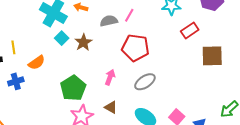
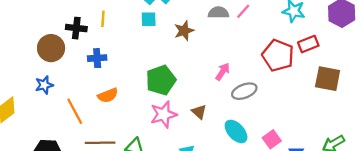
cyan square: (62, 38) -> (149, 19), moved, turned 32
red pentagon: (135, 48) -> (278, 55), moved
orange semicircle: (37, 63) -> (108, 95), moved
pink arrow: (110, 77) -> (223, 72), moved

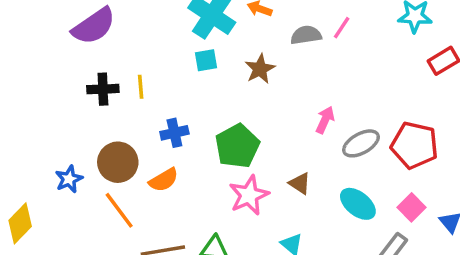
yellow line: (103, 19) -> (141, 87), moved
brown circle: (51, 48) -> (118, 162), moved
red pentagon: (278, 55) -> (414, 145), moved
blue cross: (97, 58) -> (174, 133), moved

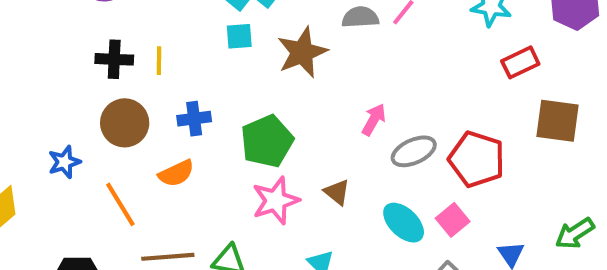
brown star: (260, 69) -> (302, 52), size x1.4
brown circle: (118, 162) -> (125, 123), moved
pink square: (411, 207) -> (453, 220), moved

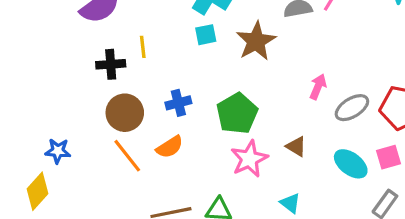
yellow line: (159, 61) -> (143, 47), moved
blue star: (64, 162) -> (58, 151), moved, turned 30
orange line: (120, 204) -> (127, 156), moved
pink square: (453, 220) -> (389, 157), turned 30

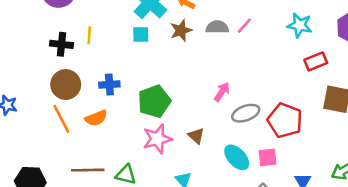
brown star: (256, 41) -> (181, 30), moved, size x0.7

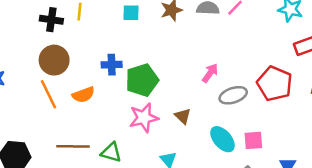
blue cross: (109, 85) -> (112, 65), moved
red pentagon: (285, 120) -> (275, 84), moved

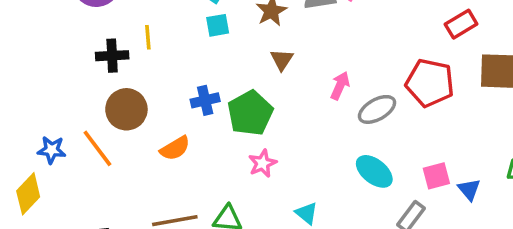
orange line: (49, 94) -> (97, 148), moved
brown triangle: (183, 116) -> (282, 60), moved, turned 30
pink star: (144, 118) -> (263, 163), size x0.7
pink square: (253, 140) -> (436, 176), moved

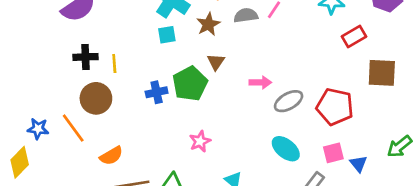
yellow line: (148, 37) -> (114, 63), moved
red pentagon: (430, 83) -> (335, 107), moved
pink arrow: (340, 86) -> (260, 82), turned 65
green pentagon: (250, 113) -> (190, 84), moved
orange semicircle: (175, 148) -> (111, 156), moved

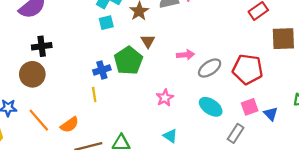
yellow line: (114, 63) -> (94, 94), moved
brown circle: (96, 98) -> (32, 74), moved
orange line: (73, 128) -> (39, 120), moved
pink star: (200, 141) -> (165, 98), moved

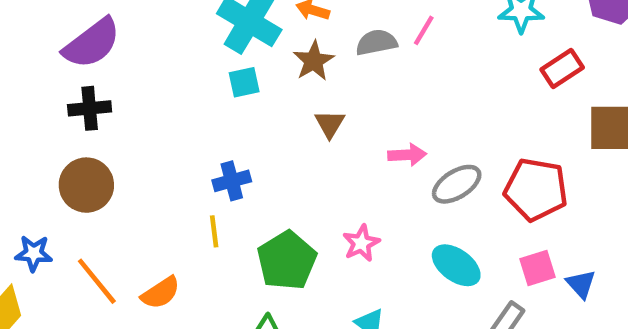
black cross: (42, 46) -> (90, 108), moved
green pentagon: (128, 61) -> (287, 261), moved

